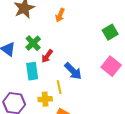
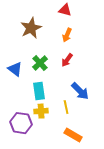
red arrow: (47, 56) -> (67, 60), moved
yellow cross: (45, 99) -> (41, 111), moved

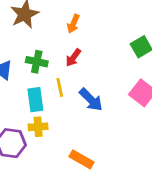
green cross: (40, 63) -> (37, 62), turned -35
yellow line: (66, 107) -> (60, 87), moved

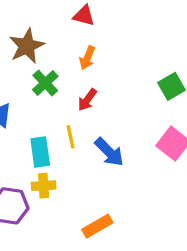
green cross: (37, 62) -> (45, 83), moved, turned 35
orange rectangle: (82, 159) -> (97, 226), turned -60

